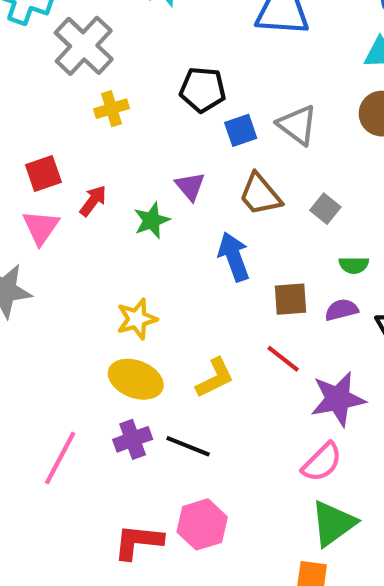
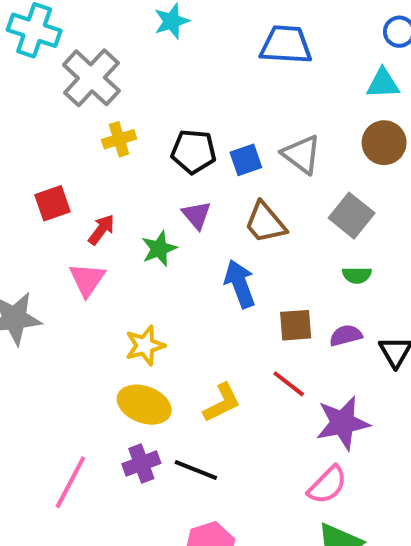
black pentagon: (203, 90) -> (194, 152), moved
gray square: (325, 209) -> (352, 216), moved, size x1.5
pink triangle: (41, 227) -> (87, 279), moved
green semicircle: (354, 265) -> (357, 275), moved

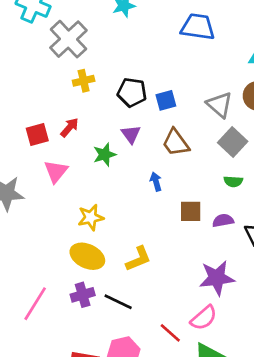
gray triangle: (301, 154) -> (219, 105), moved
red square: (53, 203) -> (37, 135), moved
red arrow: (101, 230) -> (70, 127), moved
blue arrow: (240, 284) -> (156, 182), size x0.6
red line: (289, 384) -> (170, 333), moved

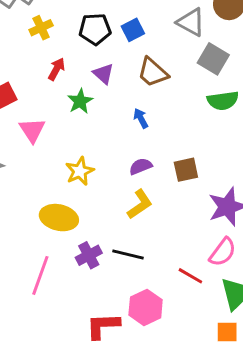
red arrow: (70, 127) -> (56, 69), moved
green semicircle: (233, 181) -> (223, 101), size x1.5
brown square: (191, 211) -> (186, 170), moved
purple semicircle: (223, 221) -> (141, 166), moved
yellow ellipse: (87, 256) -> (59, 218), moved

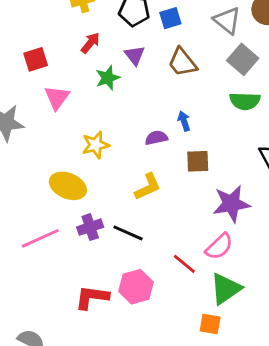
blue arrow: (141, 118) -> (184, 121), moved
purple semicircle: (141, 166) -> (156, 138), moved
pink line: (40, 275) -> (40, 238), turned 36

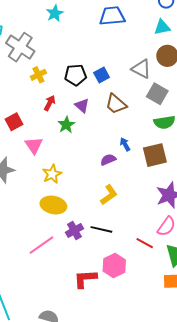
yellow star: (96, 145) -> (52, 174), moved
brown square: (198, 161) -> (155, 155), moved, size x1.4

